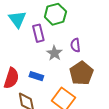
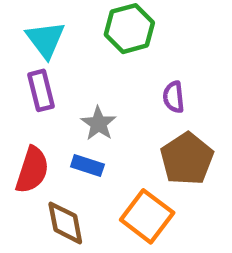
purple rectangle: (38, 33) -> (41, 90), moved
gray star: (54, 53) -> (98, 124), moved

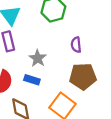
brown pentagon: (187, 159) -> (83, 76), turned 30

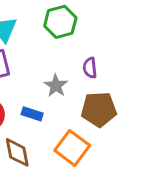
gray star: (38, 58) -> (56, 86), moved

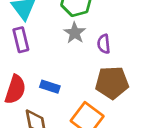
gray star: (56, 86) -> (75, 33), moved

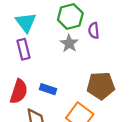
purple semicircle: (104, 44) -> (94, 31), moved

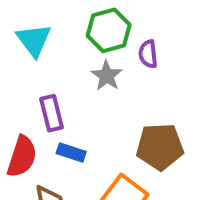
purple rectangle: (23, 49) -> (51, 113), moved

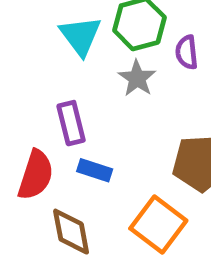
cyan triangle: (34, 40) -> (80, 36), moved

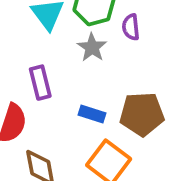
blue rectangle: (95, 170) -> (92, 114), moved

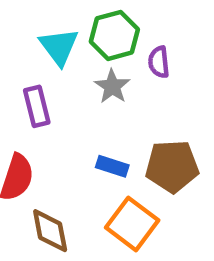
purple rectangle: (40, 83) -> (37, 106), moved

